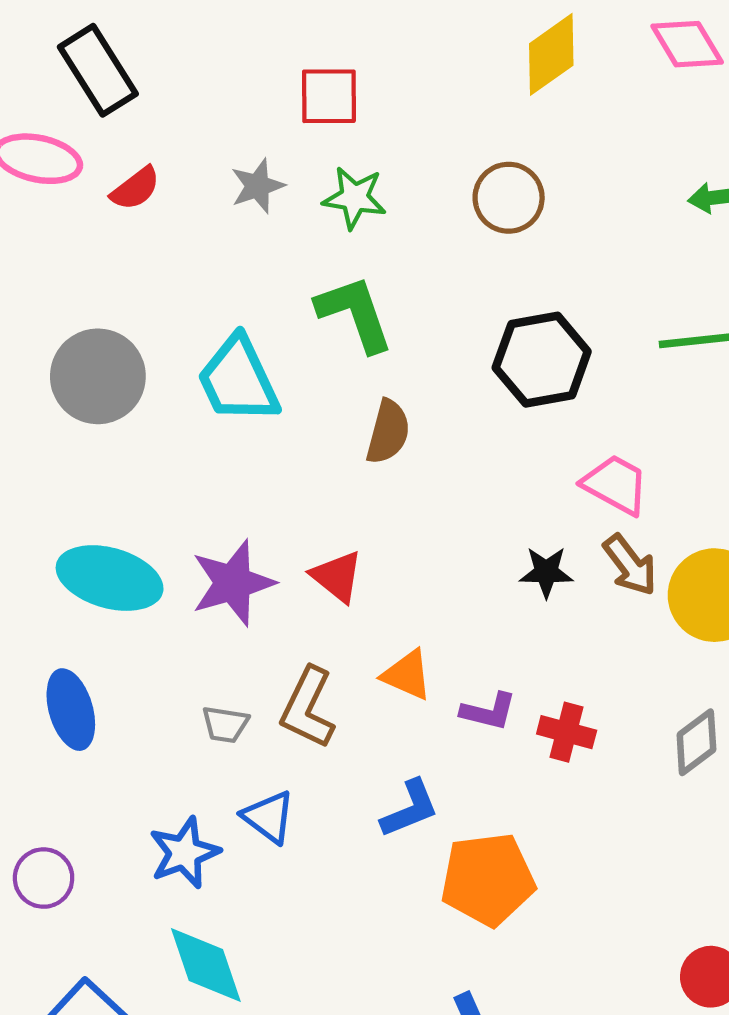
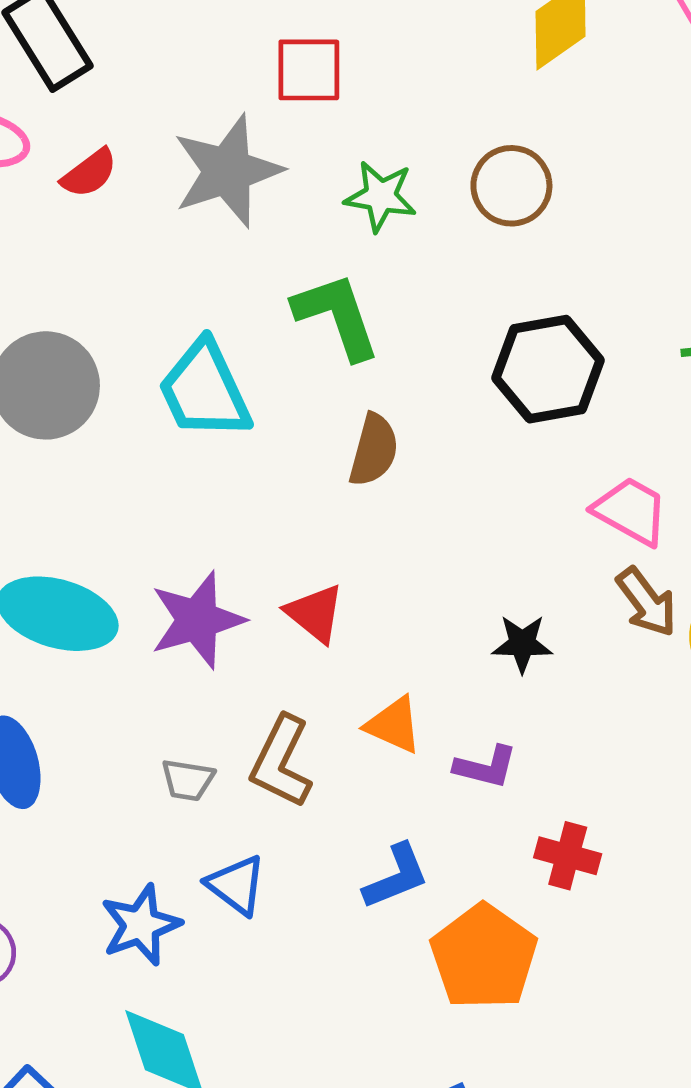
gray star: (258, 186) -> (227, 171), size x1.8
green star: (354, 198) -> (381, 196), moved
black star: (546, 572) -> (522, 644), moved
red cross: (567, 732) -> (568, 856), moved
orange pentagon: (488, 879) -> (484, 957), turned -30

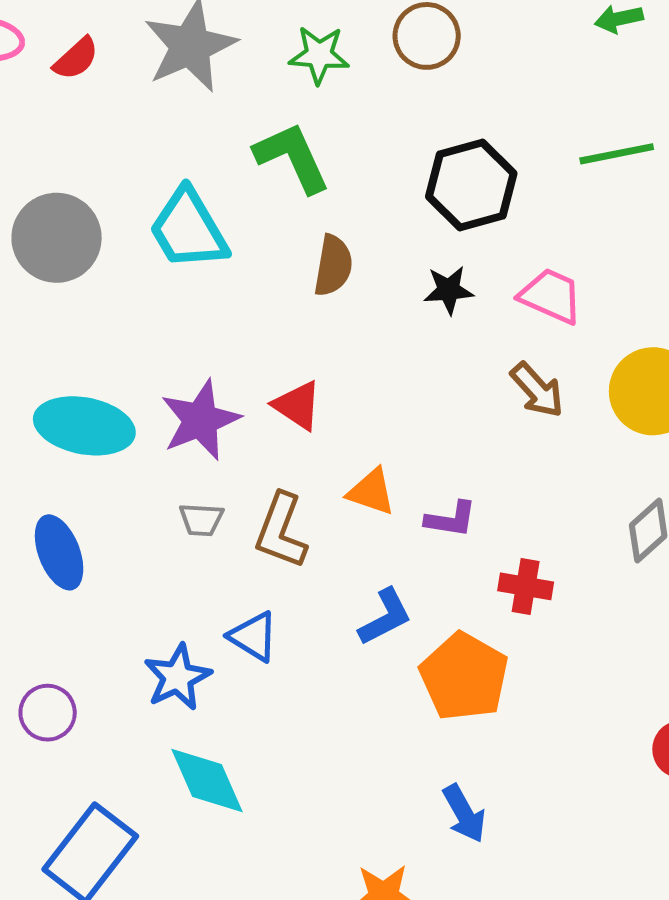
brown arrow: (647, 602) -> (537, 390), moved
black star: (522, 644) -> (449, 290), moved
gray trapezoid: (188, 780) -> (201, 520), moved

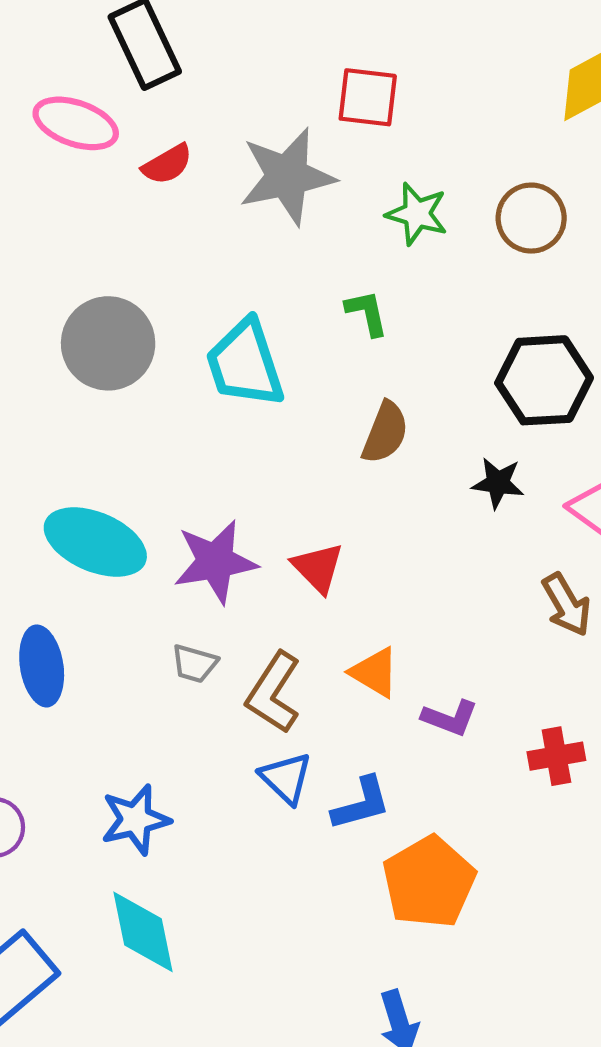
green L-shape: (292, 157) -> (367, 313), size x0.6
red cross: (526, 586) -> (556, 756), moved, turned -32
blue triangle: (253, 637) -> (286, 778), moved

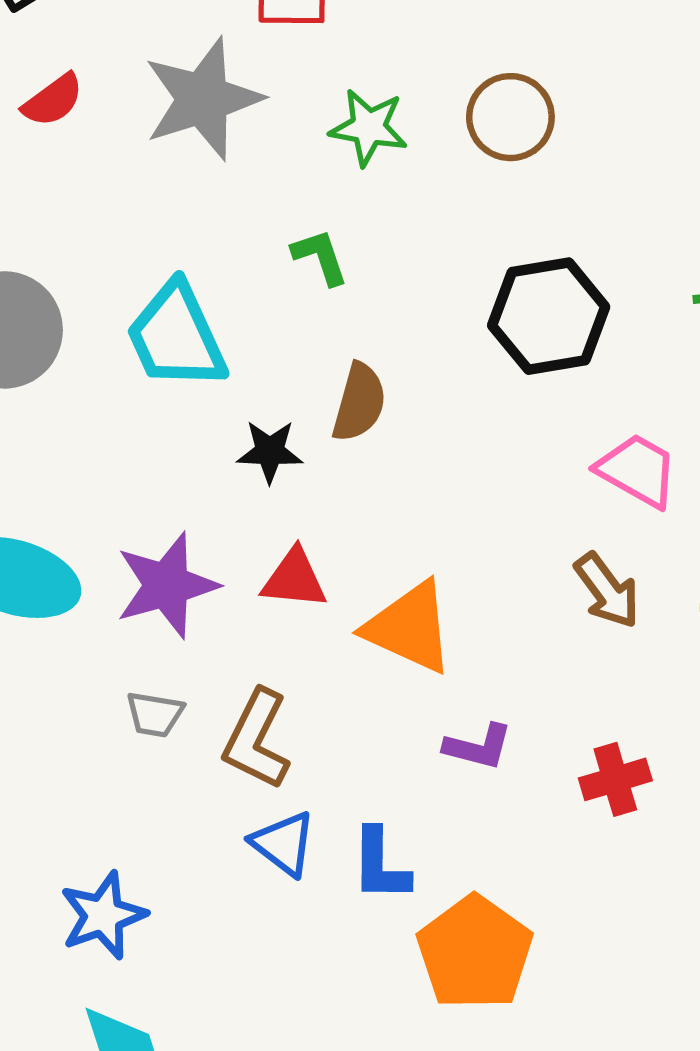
black star: (498, 483) -> (270, 451), moved
red triangle: (318, 568) -> (294, 579), turned -34
orange triangle: (375, 672) -> (409, 627), moved, size x1.5
blue L-shape: (361, 804) -> (380, 865), turned 112

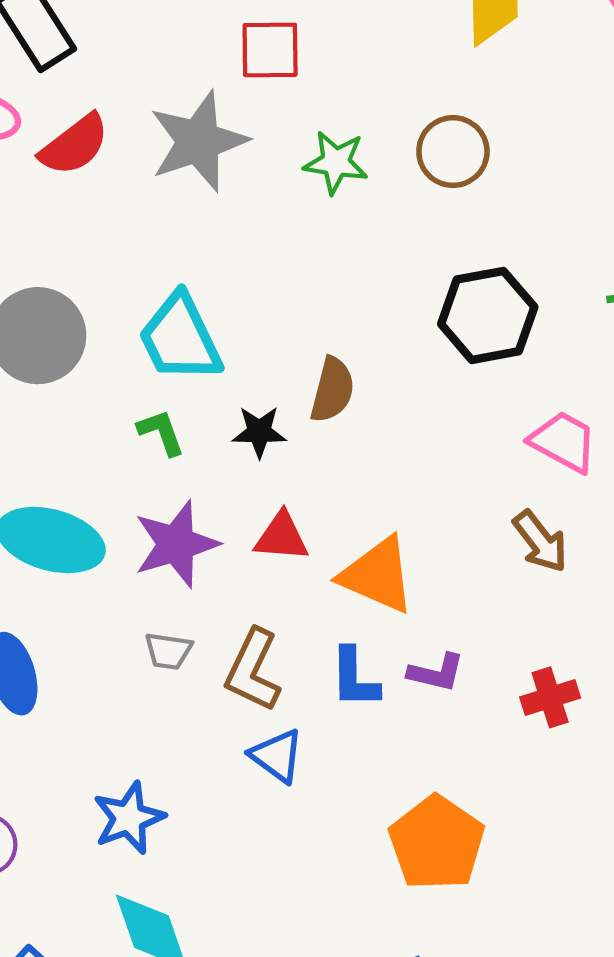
red semicircle: (53, 100) -> (74, 145), size x1.4
green L-shape: (320, 257) -> (161, 432), moved
blue L-shape: (380, 865) -> (354, 678), moved

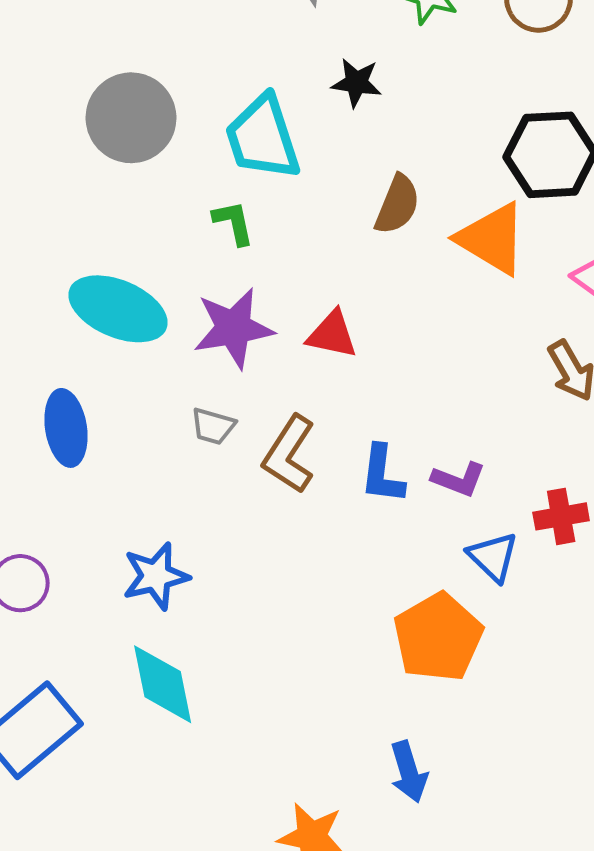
black star: (259, 432) -> (356, 83), moved
orange triangle: (377, 575) -> (492, 239), moved
blue triangle: (277, 756) -> (493, 557), moved

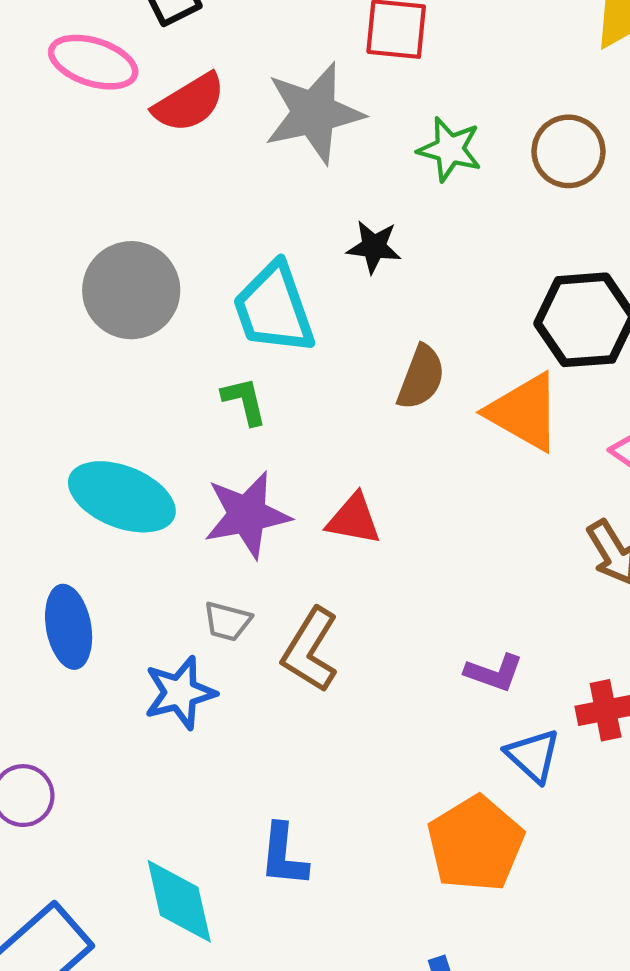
blue L-shape: (382, 474) -> (283, 855), moved
blue star: (156, 576) -> (180, 693), moved

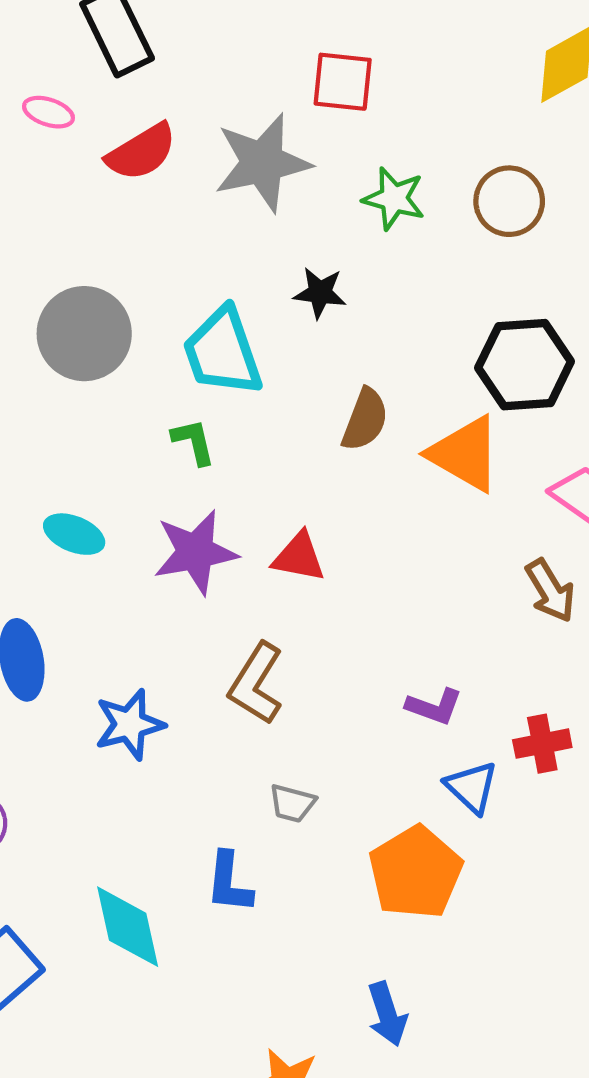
pink ellipse: (93, 62) -> (48, 112), size x0.6
cyan ellipse: (122, 497) -> (74, 534), size x0.6
gray trapezoid: (227, 621) -> (292, 803), moved

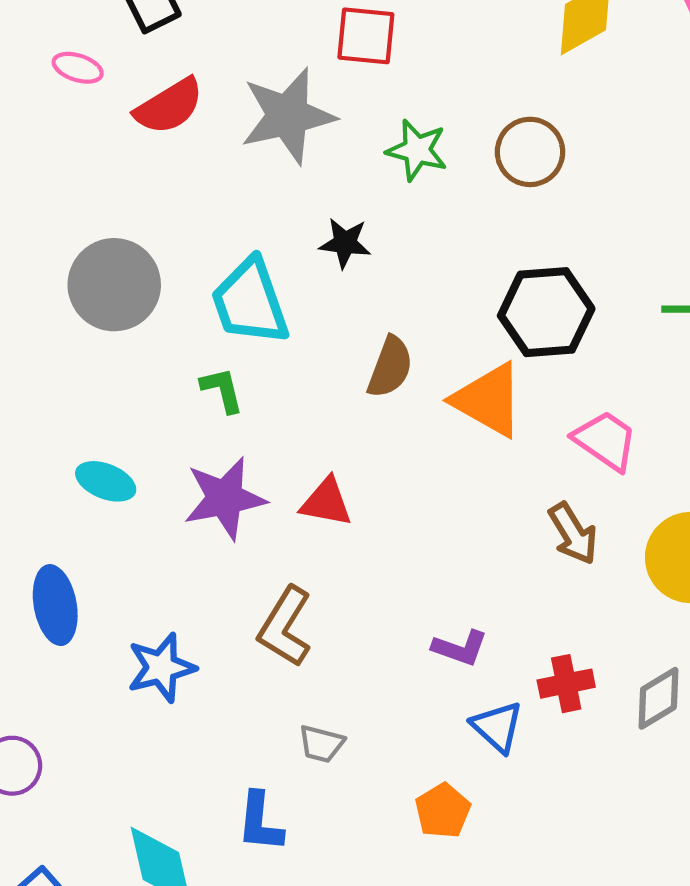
orange pentagon: (415, 872) -> (443, 811), size x0.6

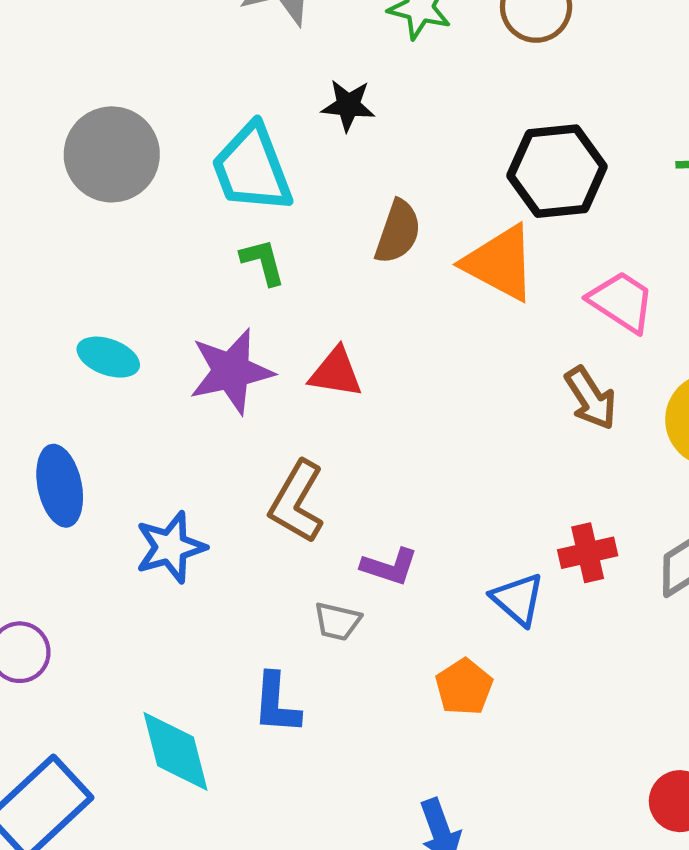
green L-shape: (222, 390) -> (263, 262), moved
purple L-shape: (460, 648) -> (389, 567), moved

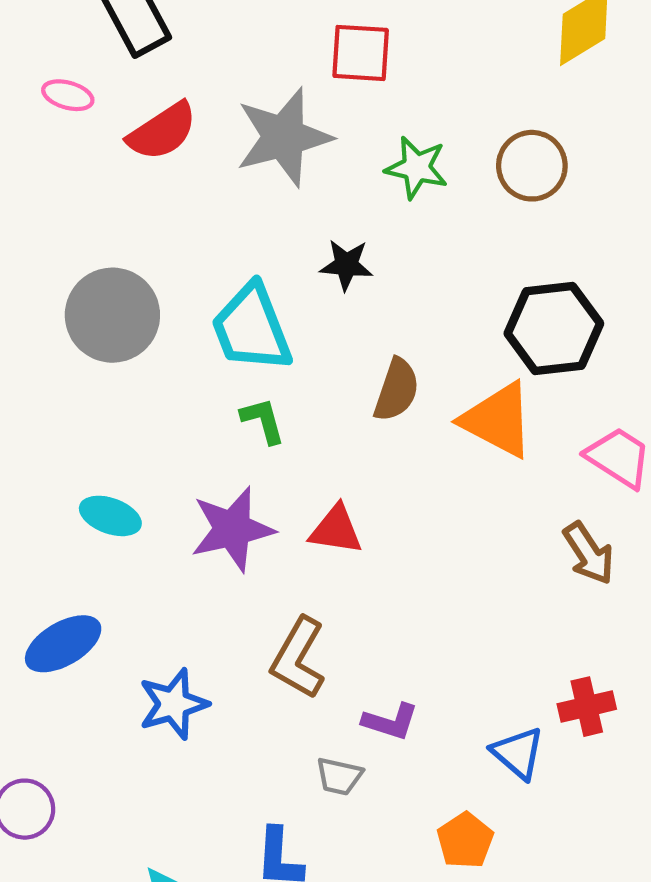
blue ellipse: (60, 486) -> (63, 644), turned 72

